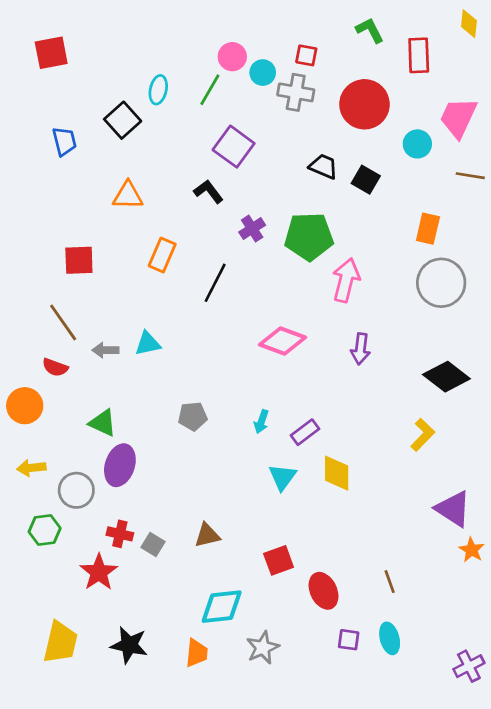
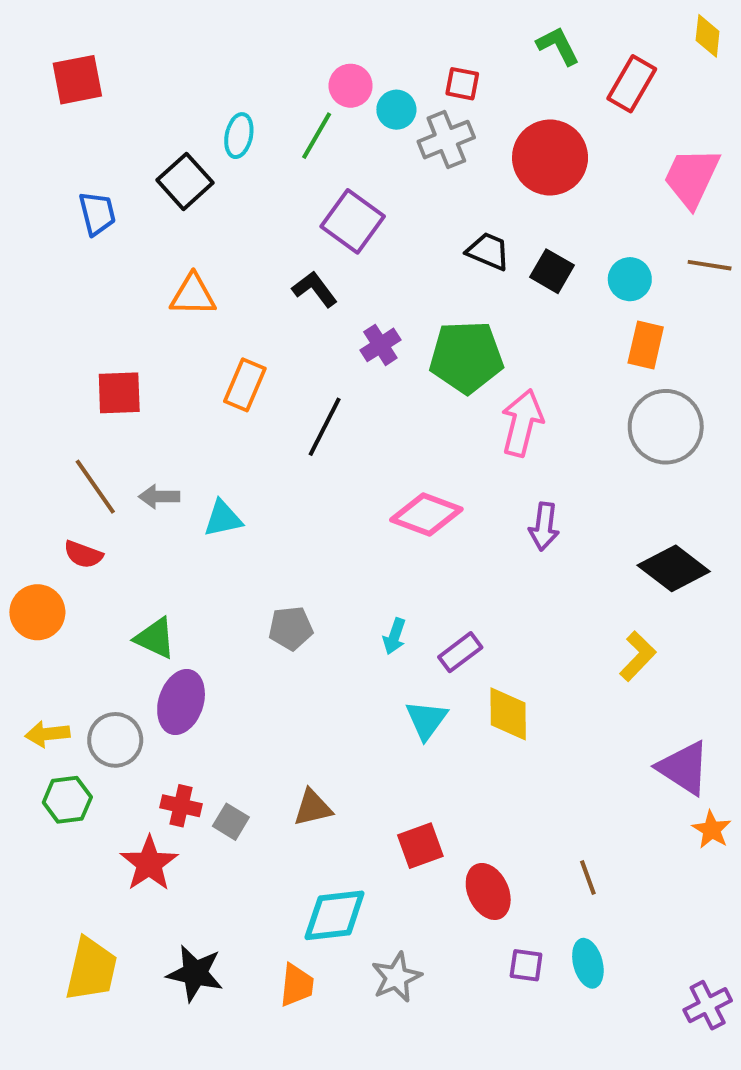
red rectangle: (419, 55) -> (632, 84), turned 32
gray cross: (296, 92) -> (446, 140), turned -32
cyan circle: (417, 144) -> (630, 279), moved
gray arrow: (105, 350) -> (159, 497), moved
yellow arrow: (31, 468) -> (47, 734), moved

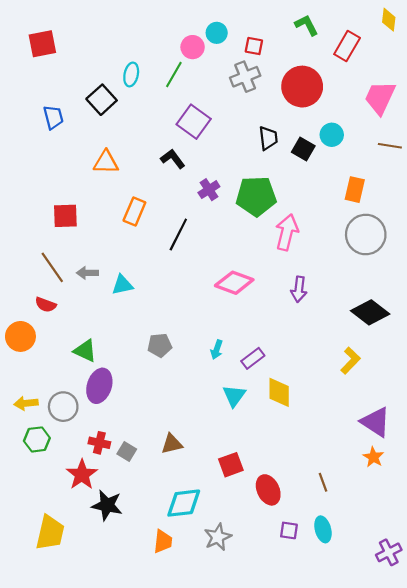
cyan circle: (396, 110) -> (217, 33), moved
black trapezoid: (488, 251) -> (268, 138), turned 60
cyan circle: (630, 279) -> (332, 135), moved
orange star: (712, 830) -> (373, 457), moved
black star: (195, 973) -> (107, 505), moved

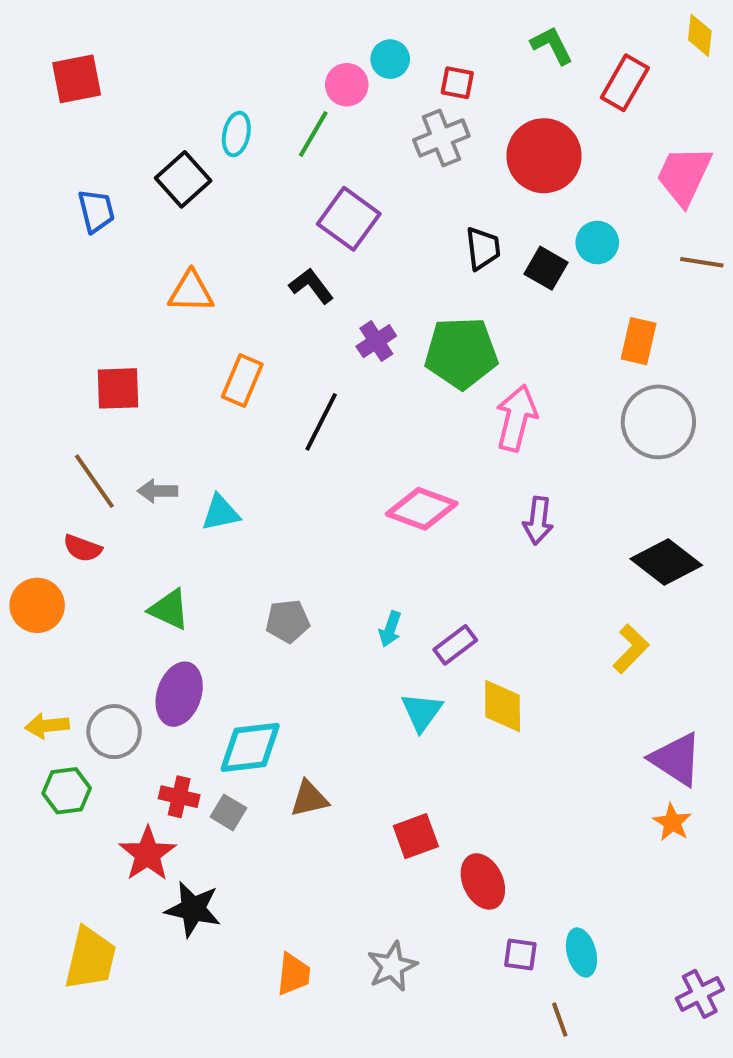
green triangle: (85, 351) -> (169, 609), moved
brown line: (323, 482) -> (560, 1020), moved
cyan diamond: (184, 503) -> (250, 747), moved

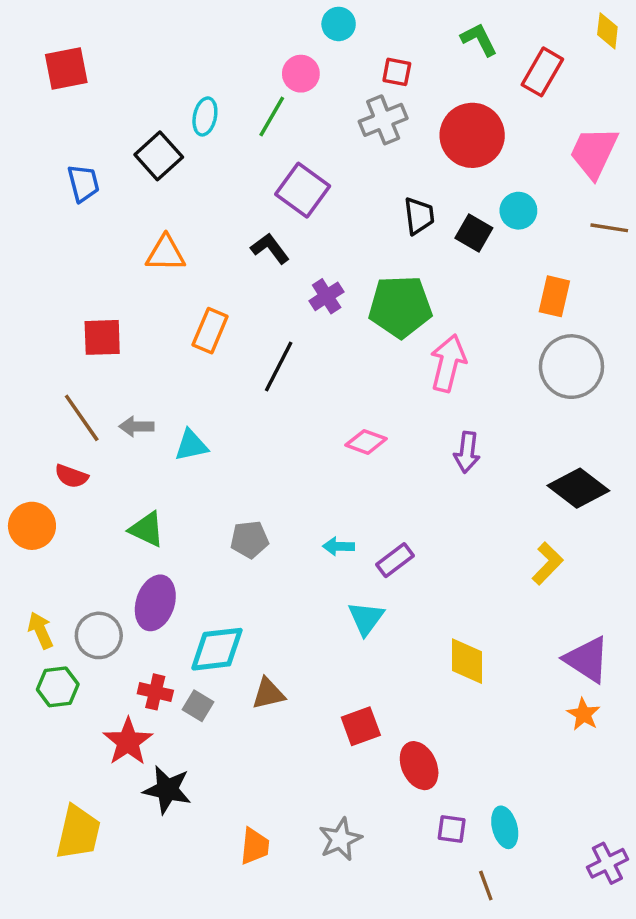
cyan circle: (390, 59) -> (339, 24), moved
pink diamond: (422, 509) -> (366, 442), size x0.7
cyan arrow: (390, 629) -> (339, 546), turned 72
yellow diamond: (503, 706) -> (467, 661), moved
yellow arrow: (47, 726) -> (41, 630), turned 72

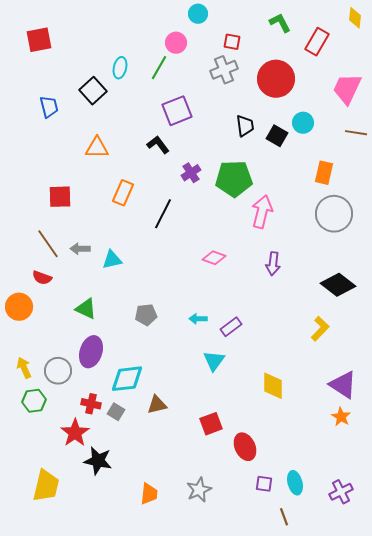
purple square: (303, 190) -> (177, 111), turned 32
purple cross: (607, 863) -> (341, 492), moved

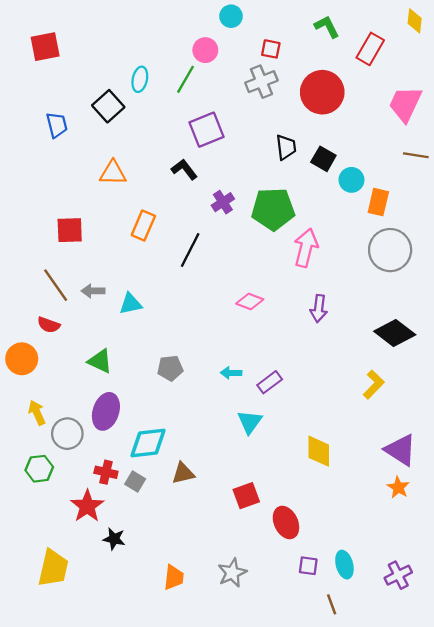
cyan circle: (303, 123) -> (351, 180), moved
yellow arrow: (24, 368) -> (37, 413), moved
black star: (98, 461) -> (114, 539), size x0.7

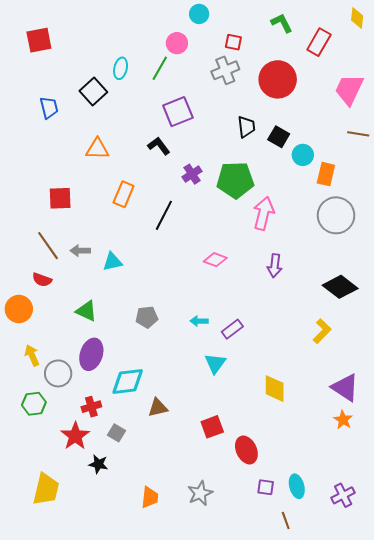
red cross: (106, 472) -> (91, 407), turned -30
gray square: (135, 482) -> (117, 433), moved

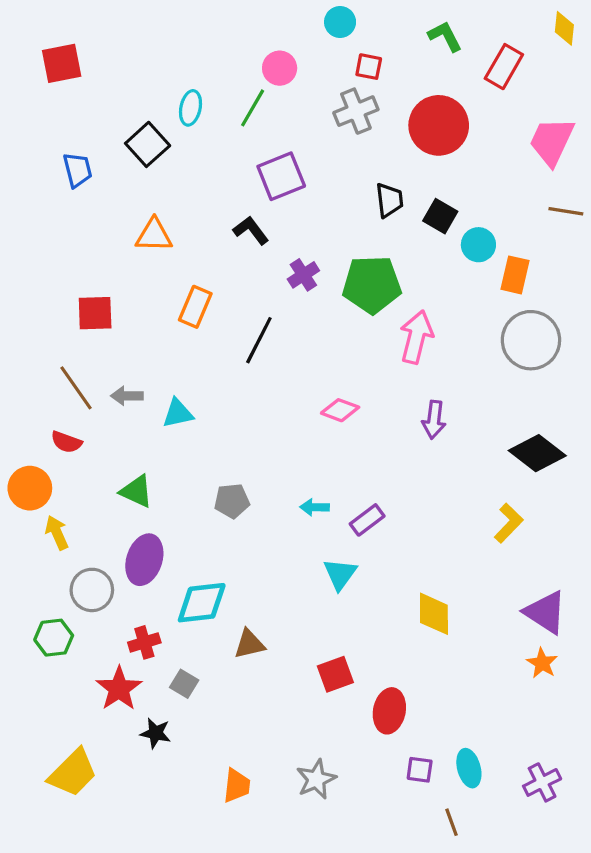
cyan circle: (199, 14) -> (340, 22), moved
yellow arrow: (32, 355) -> (57, 533), moved
red ellipse: (246, 450) -> (389, 711), turned 36
yellow trapezoid: (46, 489) -> (73, 773), turned 32

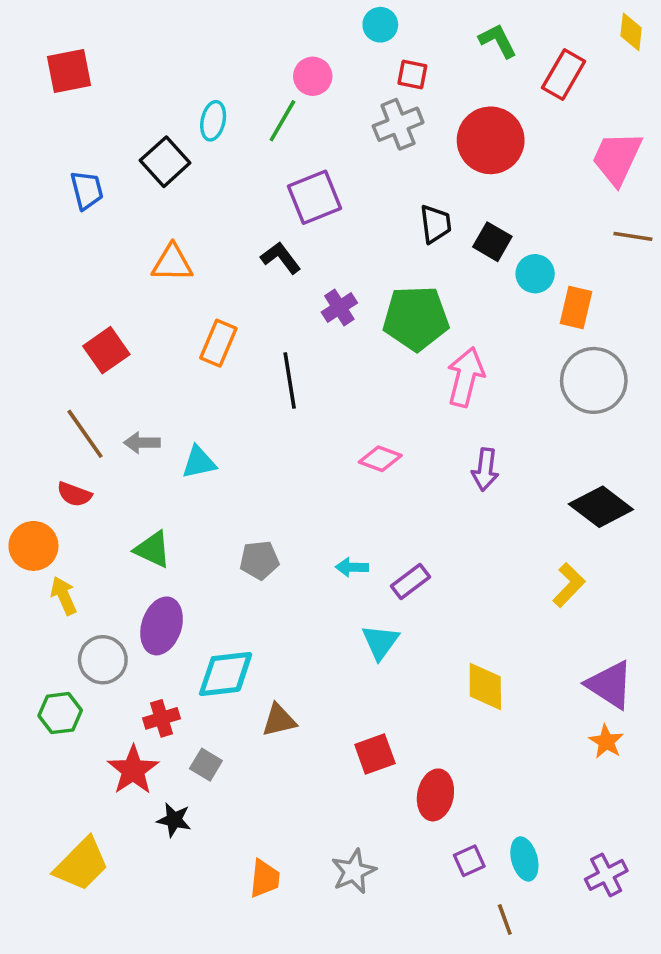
red square: (95, 313) -> (106, 350), turned -33
black line: (259, 340) -> (290, 380), turned -36
purple square: (420, 770) -> (469, 861), turned -32

